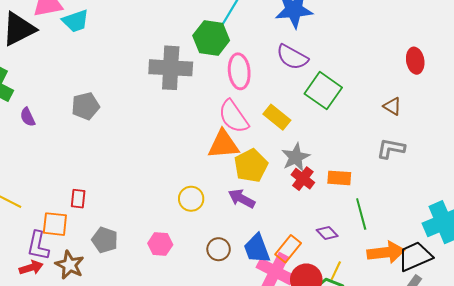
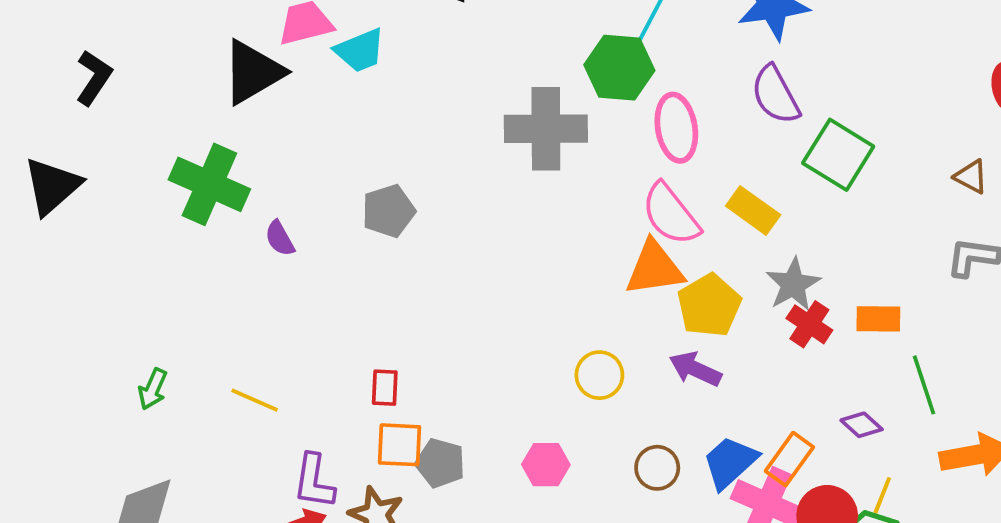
purple semicircle: (292, 57) -> (775, 95), turned 36
orange square: (55, 224) -> (400, 445), moved
blue trapezoid: (257, 249) -> (730, 462), turned 72

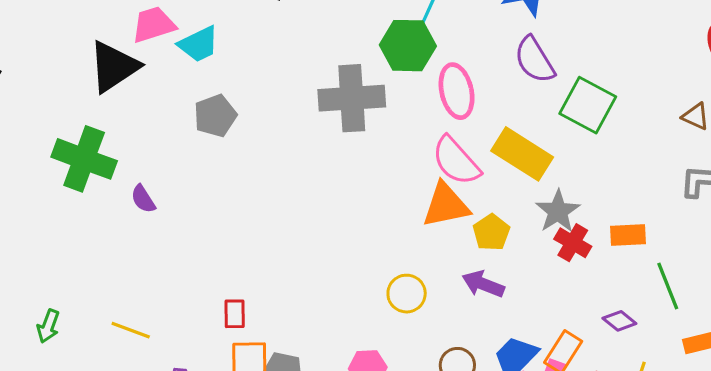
yellow rectangle: (753, 210) -> (522, 154), size x1.4
gray pentagon: (388, 211) -> (215, 116), moved
yellow pentagon: (709, 305) -> (491, 232), size x0.7

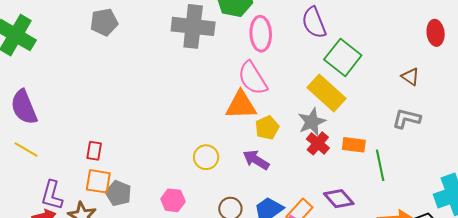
yellow rectangle: (522, 154) -> (327, 93), moved
purple semicircle: (143, 199) -> (24, 107), moved, size x1.8
green line: (668, 286) -> (380, 165), moved
purple diamond: (619, 321) -> (339, 199), size x1.4

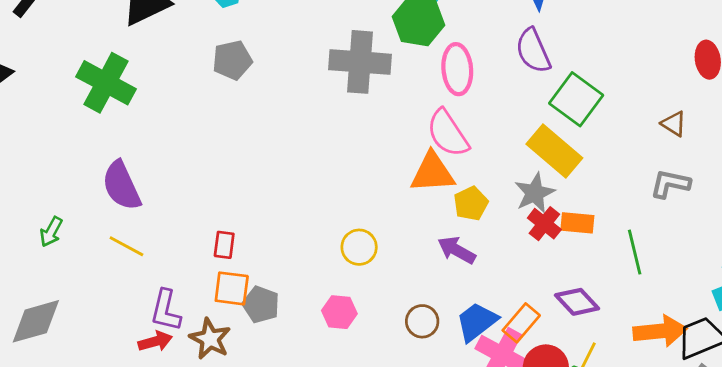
orange rectangle: (354, 145) -> (577, 223), moved
yellow circle: (206, 157) -> (359, 247), moved

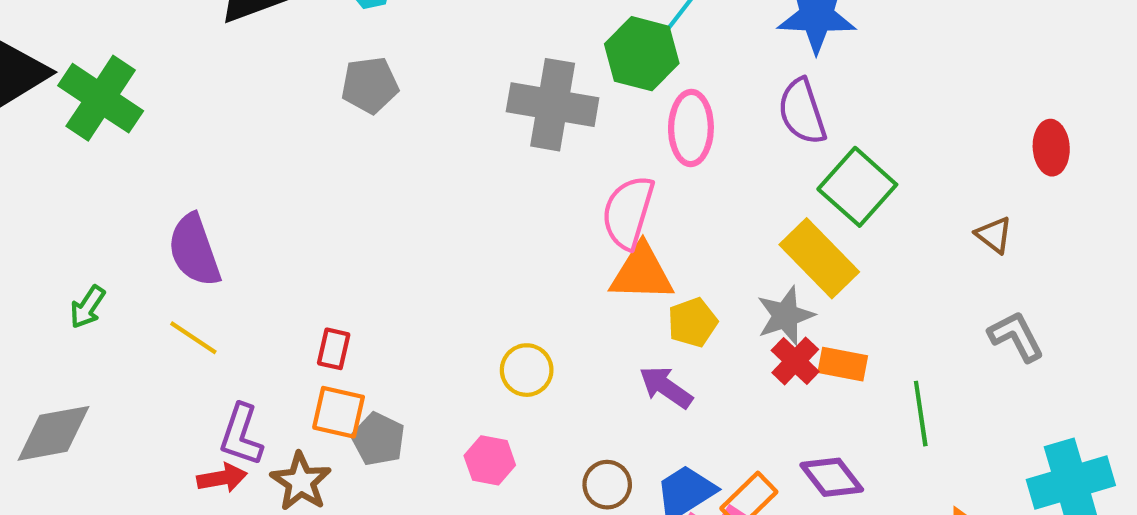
green cross: (106, 83) -> (101, 98), moved
pink semicircle: (448, 133) -> (628, 212), moved, turned 45
gray L-shape: (670, 184) -> (1016, 336), moved, turned 45

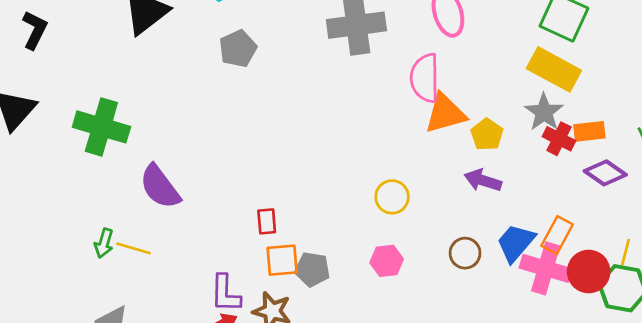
green cross: (101, 98) -> (101, 127), moved
yellow line: (193, 338) -> (134, 248), moved
purple diamond: (832, 477) -> (605, 173), moved

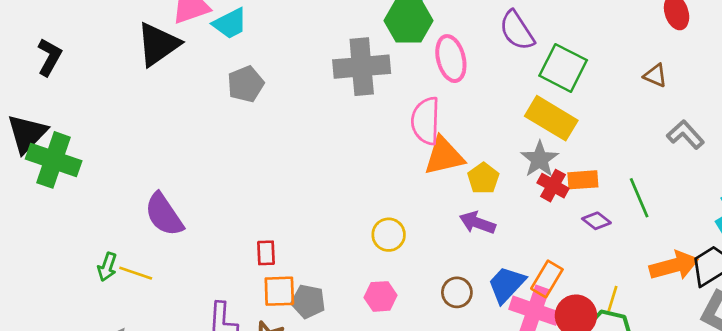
green cross: (101, 127) -> (54, 160), moved
purple diamond: (605, 173) -> (596, 221), size x0.7

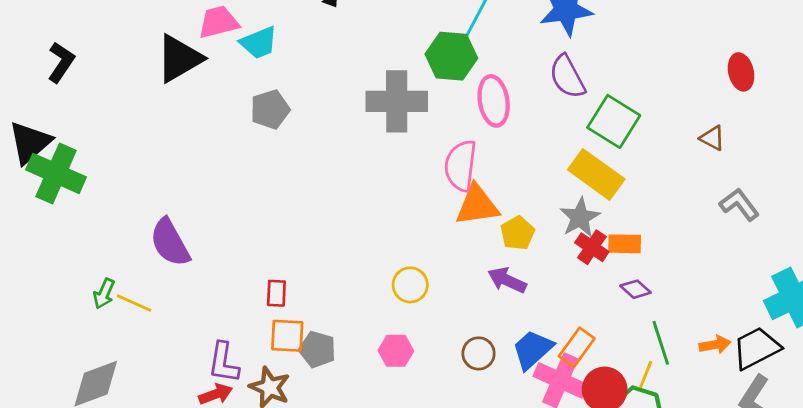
green line: (639, 198) -> (661, 343), moved
orange arrow: (674, 266) -> (715, 345), size x0.6

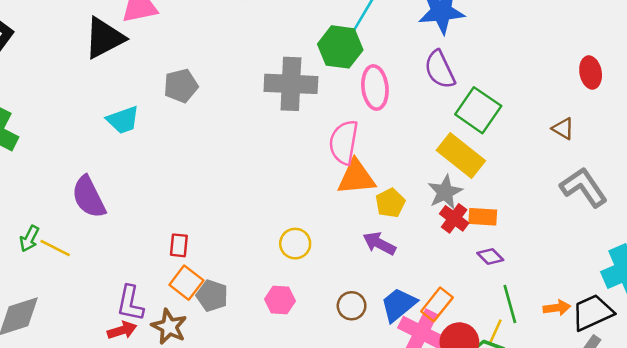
cyan trapezoid: (259, 43) -> (123, 120), moved
gray L-shape: (739, 204) -> (584, 187), size x1.4
orange square: (287, 336) -> (186, 283), turned 32

